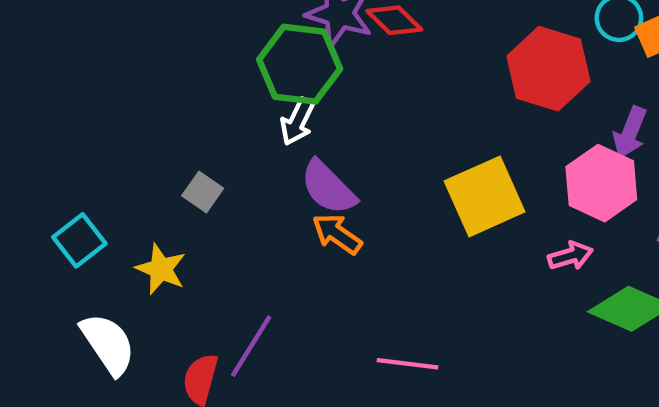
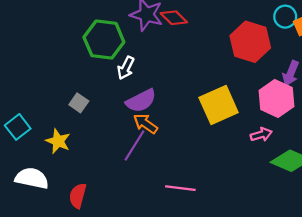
green hexagon: (300, 64) -> (104, 40), moved
purple semicircle: (328, 188) -> (141, 101), turned -72
white semicircle: (108, 344) -> (32, 178), turned -44
purple line: (251, 346) -> (134, 145), moved

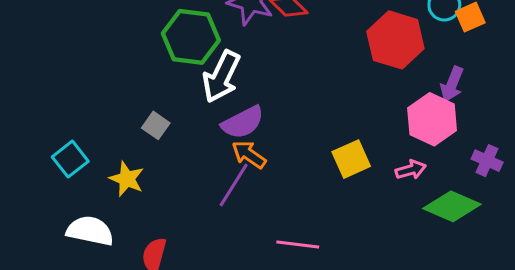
white arrow: (126, 68) -> (221, 77), size x1.6
yellow square: (219, 105) -> (351, 159), moved, size x0.7

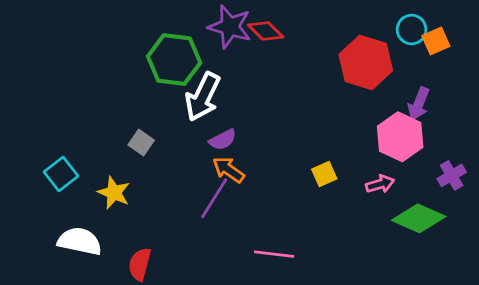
purple semicircle: (243, 122) -> (223, 140), size x0.7
yellow square: (351, 159) -> (324, 174), size x0.7
purple cross: (487, 161) -> (452, 175), turned 36

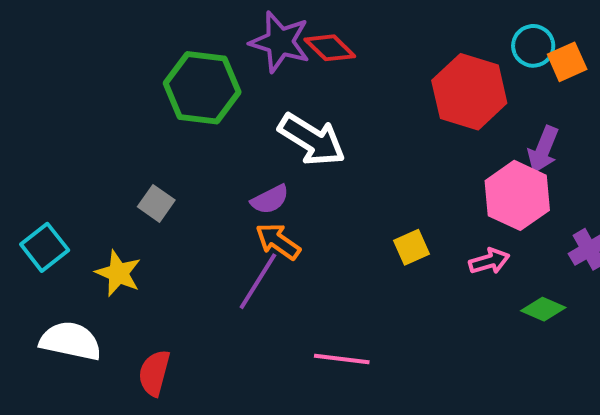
white arrow: (203, 97) -> (312, 140), moved, turned -84
green diamond: (419, 218) -> (543, 309), size x0.6

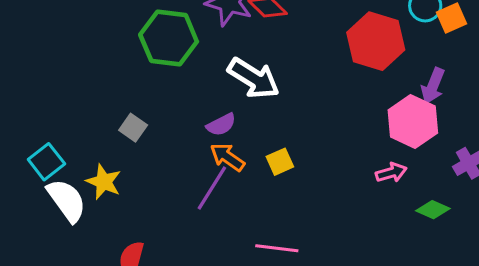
yellow square: (412, 247) -> (280, 162), moved
white semicircle: (70, 341) -> (67, 200), moved, turned 42

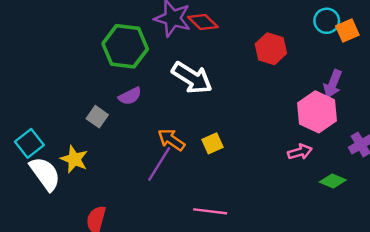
red hexagon: (376, 41) -> (271, 49), moved, size x0.7
purple semicircle: (221, 125) -> (130, 96), moved

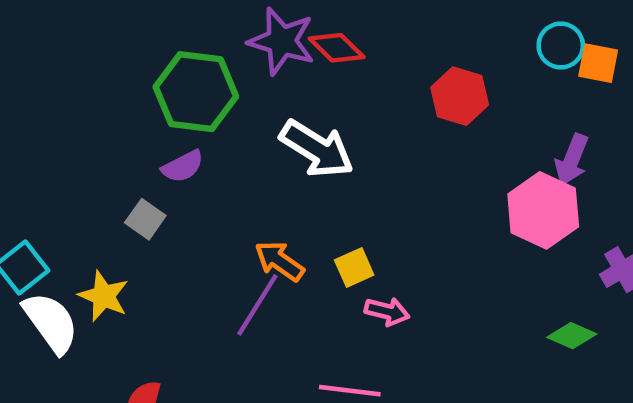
orange square: (347, 30) -> (598, 63), turned 35
purple semicircle: (130, 96) -> (183, 166), moved
pink arrow: (300, 152) -> (387, 311), moved, turned 30

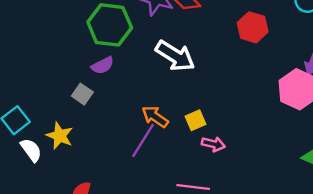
white semicircle: (51, 322) -> (31, 150), size x0.7

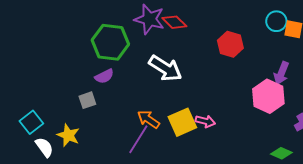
gray square: (82, 94) -> (87, 100), turned 36
yellow square: (196, 120) -> (182, 122), size x1.6
pink arrow: (213, 144) -> (205, 121), moved

